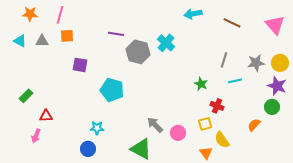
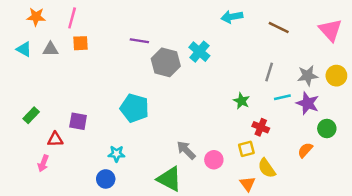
purple square: (80, 65) -> (78, 121), moved
purple star: (277, 86) -> (308, 103), moved

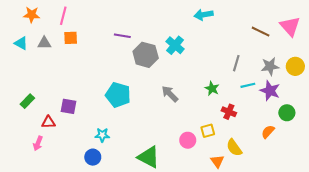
brown line: (279, 28) -> (261, 32), moved
yellow square: (246, 149) -> (208, 131), moved
gray arrow: (186, 150) -> (170, 94), moved

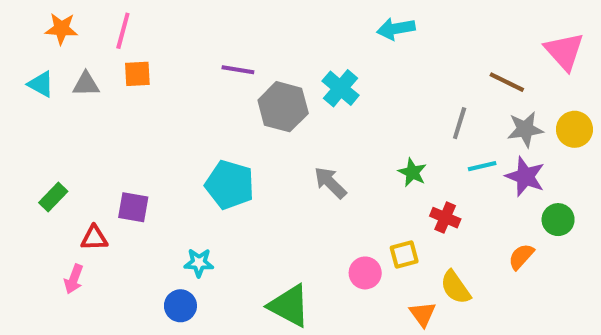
brown line: (261, 32) -> (507, 82), moved

